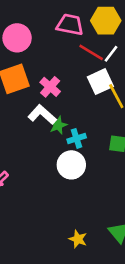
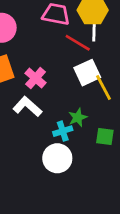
white line: (111, 54) -> (94, 32), moved, turned -36
green star: (58, 125) -> (78, 117), moved

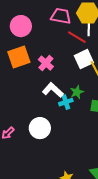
white L-shape: (27, 107) -> (53, 90), moved
white circle: (57, 158) -> (40, 128), moved

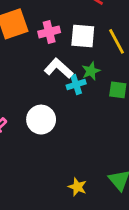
white square: (84, 59) -> (83, 36), moved, turned 30
pink cross: (46, 63) -> (49, 32), turned 35

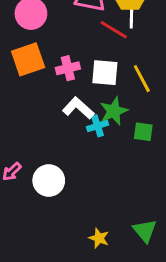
green star: (91, 71) -> (114, 111), size x1.4
white circle: (41, 120) -> (49, 180), moved

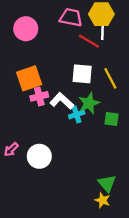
orange square: (28, 59) -> (29, 78), moved
pink cross: (68, 68) -> (39, 96), moved
green triangle: (145, 231) -> (107, 183), moved
yellow star: (99, 238) -> (103, 200), moved

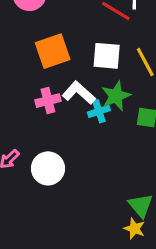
orange square: (29, 78) -> (53, 51), moved
pink cross: (39, 96) -> (48, 101), moved

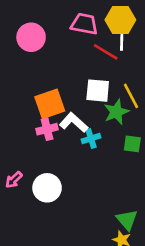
orange square: (53, 51) -> (50, 104), moved
green star: (116, 96) -> (116, 112), moved

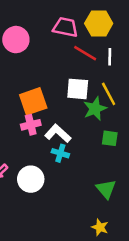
white line: (122, 41) -> (110, 57), moved
white L-shape: (74, 123) -> (58, 133), moved
cyan cross: (91, 139) -> (60, 153), moved, turned 35
green triangle: (127, 220) -> (106, 189), moved

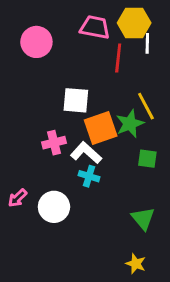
red line: (85, 53) -> (118, 58), turned 65
white line: (110, 57) -> (147, 43), moved
white square: (78, 89) -> (76, 100), moved
orange square: (33, 101) -> (101, 128), moved

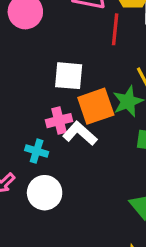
pink cross: (54, 143) -> (59, 121), moved
cyan cross: (89, 176) -> (37, 151), moved

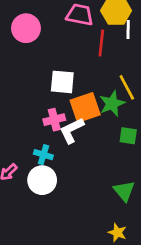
white L-shape: (80, 133) -> (72, 130), turned -68
cyan cross: (37, 151) -> (43, 155), moved

